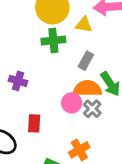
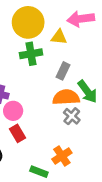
pink circle: (72, 103) -> (13, 111), moved
red rectangle: (34, 123) -> (17, 133), turned -30

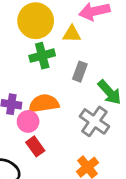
orange semicircle: (66, 97) -> (44, 104), moved
gray cross: (72, 116) -> (94, 121), size x1.5

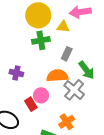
orange semicircle: (44, 104) -> (57, 76), moved
pink circle: (28, 121) -> (41, 95), moved

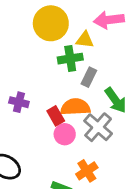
green cross: (41, 40) -> (70, 59), moved
pink circle: (41, 95) -> (65, 134), moved
red rectangle: (31, 104) -> (56, 116), moved

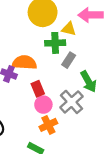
orange semicircle: (75, 107) -> (24, 62), moved
orange cross: (87, 171) -> (48, 125), moved

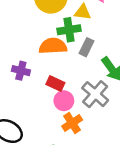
orange semicircle: (24, 62) -> (53, 46), moved
red rectangle: (38, 89) -> (55, 84), turned -35

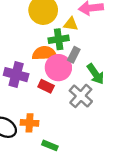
purple cross: (21, 71) -> (16, 75), size x1.5
pink circle: (64, 101) -> (58, 68), moved, size x1.5
orange cross: (72, 123) -> (30, 123), moved, turned 36

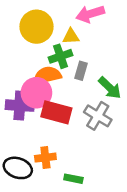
pink circle: (58, 68) -> (36, 93), moved
red rectangle: (46, 86) -> (56, 112), size x1.6

